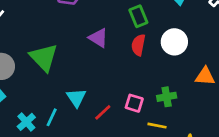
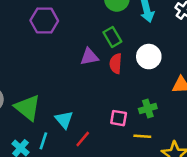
purple triangle: (98, 38) -> (89, 57), moved, turned -36
green triangle: (44, 57) -> (28, 108), moved
red line: (103, 112) -> (83, 139), moved

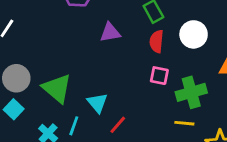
purple triangle: (89, 57) -> (110, 32), moved
green cross: (148, 108) -> (191, 92), size x1.5
pink square: (119, 118) -> (159, 76), moved

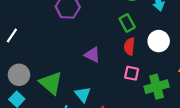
purple triangle: (110, 32) -> (92, 55), moved, turned 36

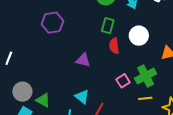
green rectangle: (127, 23) -> (108, 26), turned 56
pink square: (132, 73) -> (123, 81), moved, turned -32
green triangle: (51, 83) -> (43, 100), moved, size x0.7

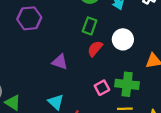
red semicircle: (114, 46) -> (95, 49), turned 42
green cross: (146, 76) -> (127, 84), turned 30

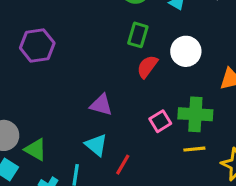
purple hexagon: (29, 18) -> (37, 45), moved
purple triangle: (60, 62) -> (101, 105), moved

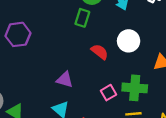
green rectangle: (138, 35) -> (82, 18), moved
red semicircle: (147, 67) -> (100, 52), turned 90

